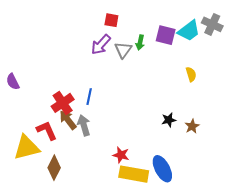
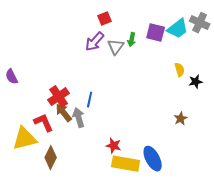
red square: (111, 20) -> (105, 19), turned -32
blue line: (89, 97) -> (90, 100), moved
black star: (169, 120) -> (196, 82), moved

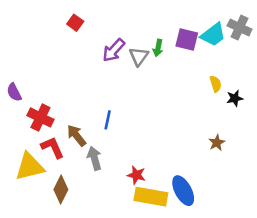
red square: (105, 19) -> (75, 23), moved, turned -32
red cross: (59, 97) -> (40, 117), moved, turned -30
gray arrow: (79, 118) -> (94, 158), moved

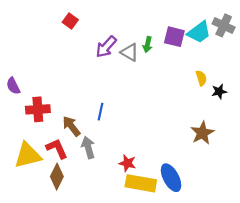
gray triangle: (139, 56) -> (130, 52), turned -36
red cross: (40, 117) -> (38, 109), turned -30
brown star: (217, 143) -> (202, 133), size x1.5
red L-shape: (52, 147) -> (57, 149), moved

